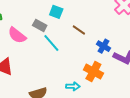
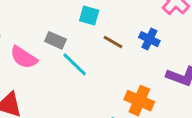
cyan square: (56, 12) -> (89, 16), moved
blue cross: (103, 46) -> (149, 39), moved

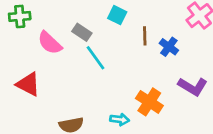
brown line: (113, 42) -> (145, 36), moved, turned 48

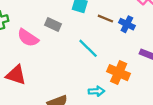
brown line: (145, 36) -> (105, 19), turned -56
cyan line: (96, 58) -> (88, 48), moved

